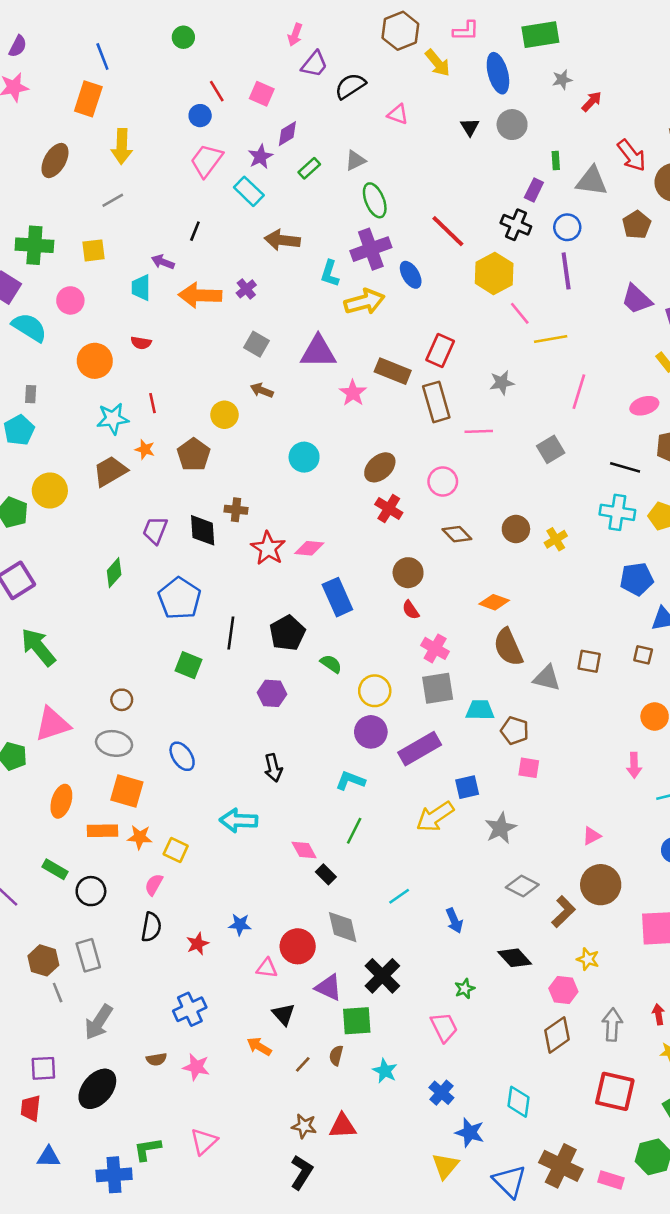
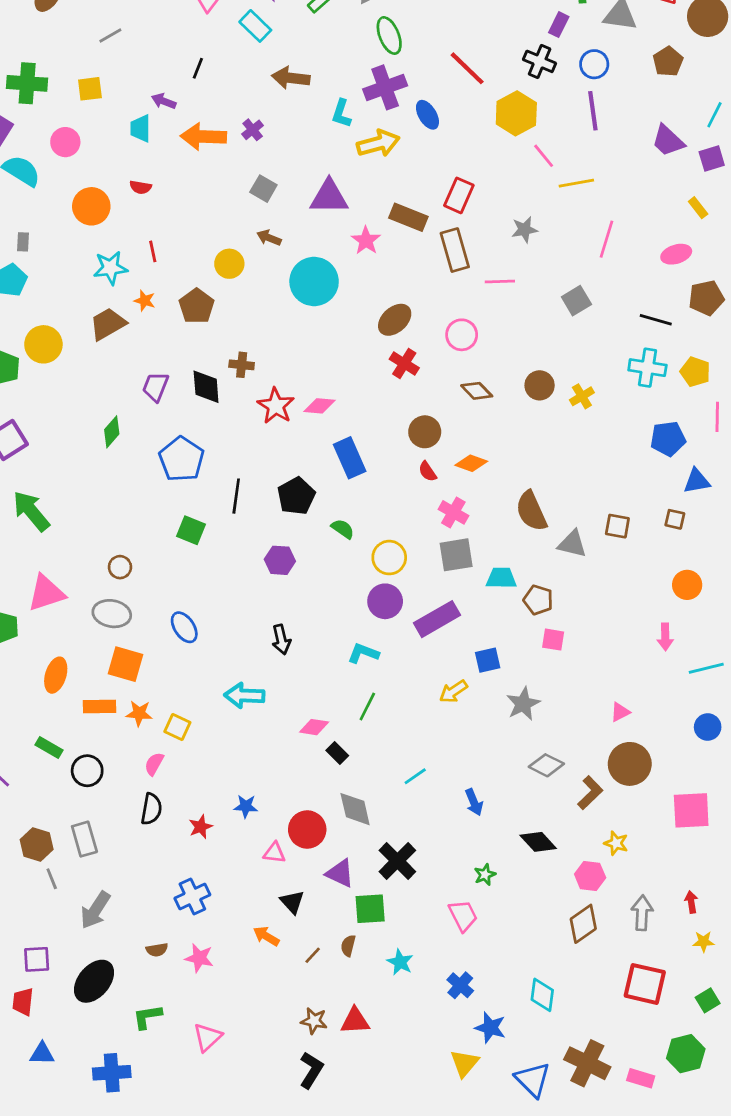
cyan circle: (304, 457) -> (314, 281), moved, size x1.5
orange diamond: (494, 602) -> (471, 463), moved
yellow arrow: (435, 817) -> (453, 691), size x0.7
pink diamond: (304, 850) -> (314, 727), turned -52
green L-shape: (147, 1149) -> (147, 1017), moved

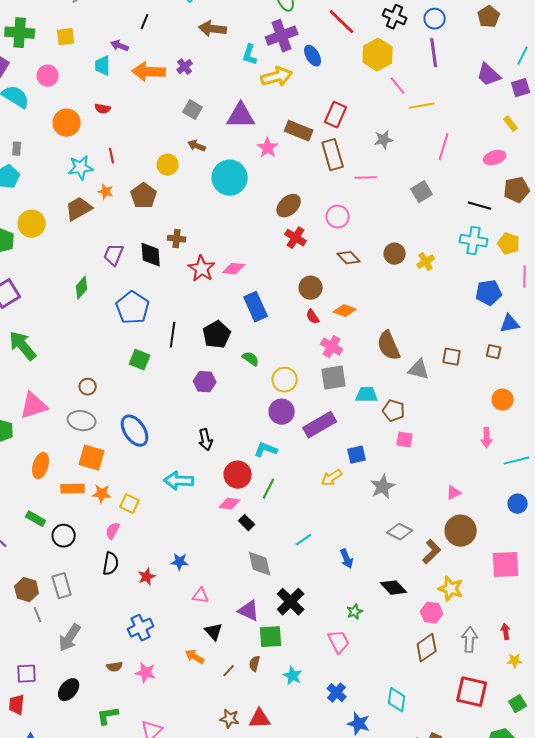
blue ellipse: (184, 627) -> (135, 431), size x1.4
red circle: (307, 830) -> (238, 475), moved
yellow star: (616, 843) -> (451, 589), size x1.4
black ellipse: (94, 981) -> (69, 690), size x0.7

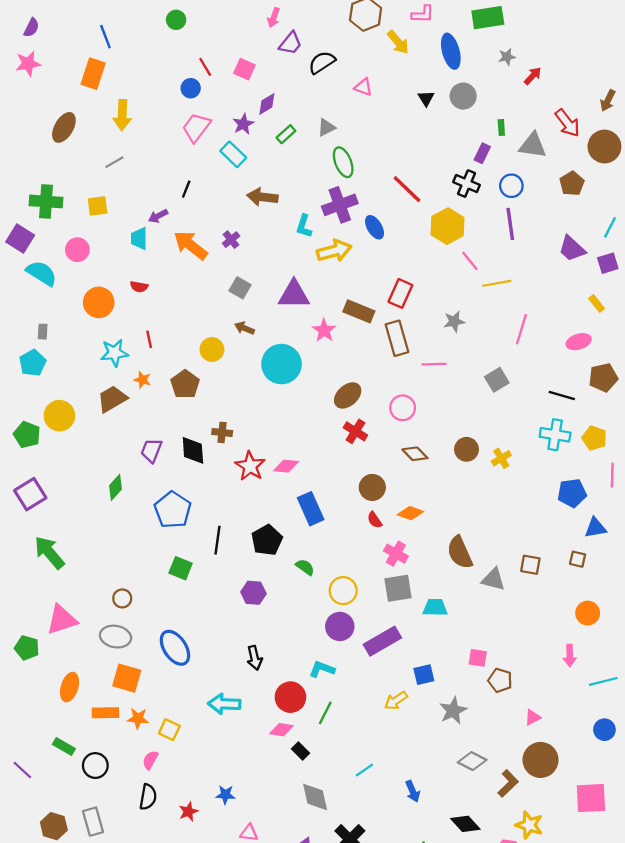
purple arrow: (120, 46) -> (158, 216), turned -48
orange arrow: (149, 72) -> (191, 245), turned 36
brown pentagon: (394, 411) -> (500, 680), moved

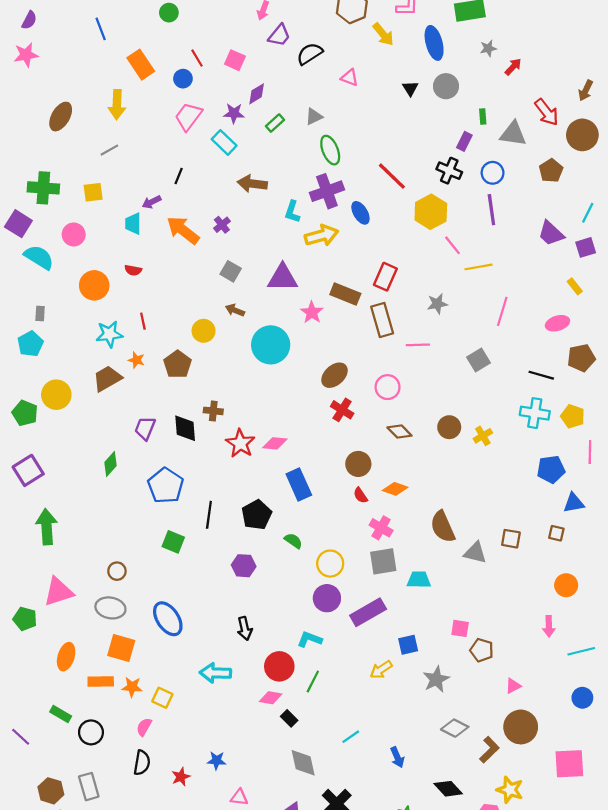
orange rectangle: (93, 74) -> (141, 65), moved, turned -52
purple star: (243, 124) -> (234, 113), turned 30
green arrow: (49, 552) -> (47, 527), turned 36

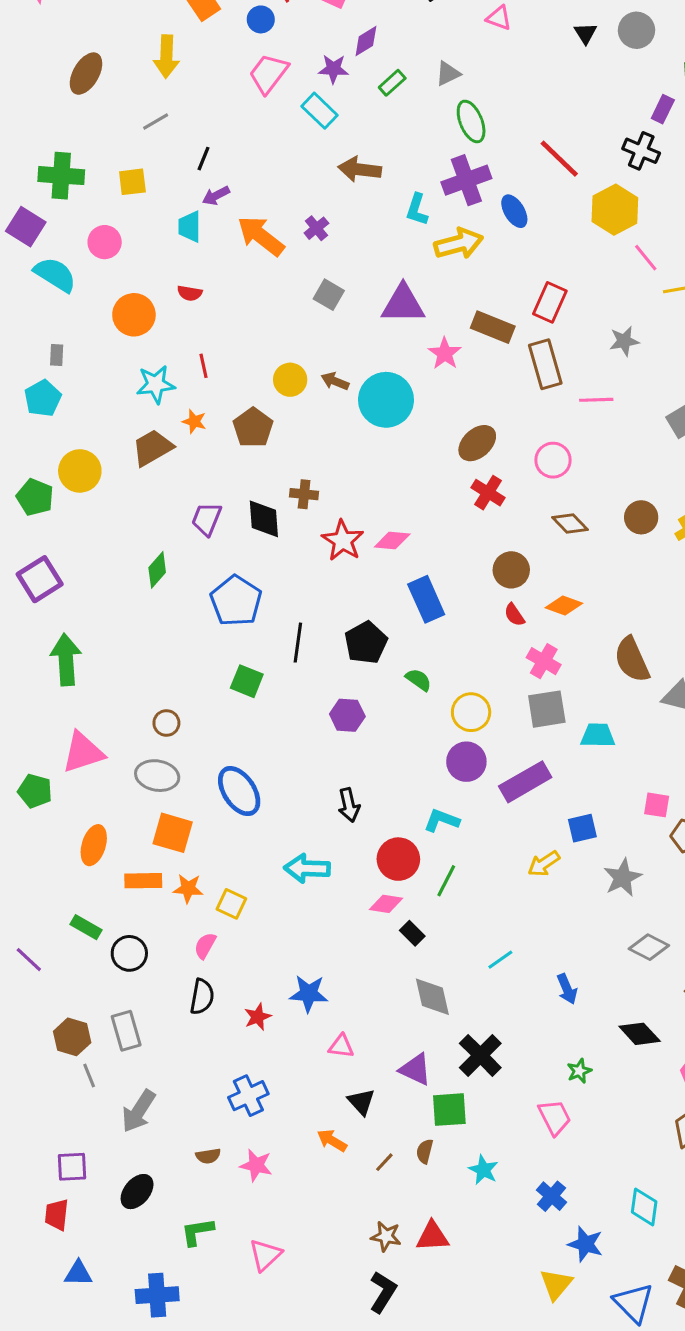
black line: (179, 176) -> (204, 159), moved
brown arrow: (235, 310) -> (335, 381), moved
blue star: (217, 761) -> (309, 994), size x1.4

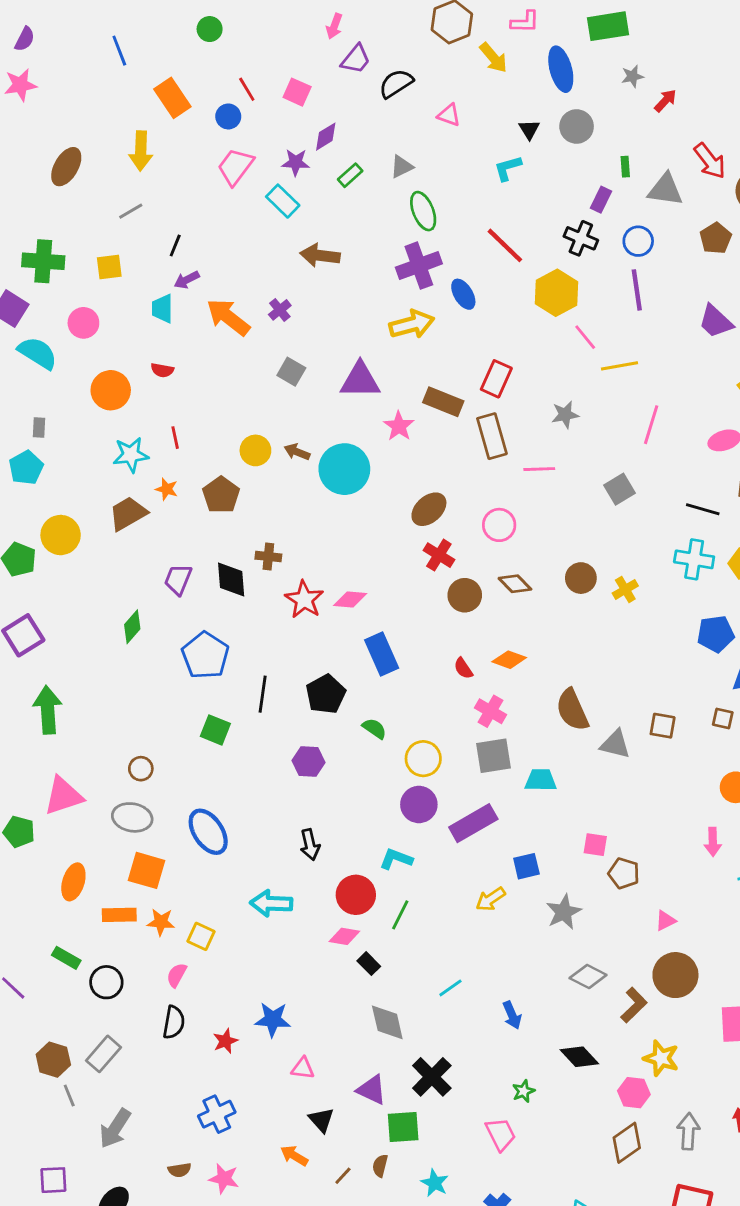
cyan L-shape: (417, 210) -> (508, 168), moved, turned 56
brown circle: (511, 570) -> (465, 595), moved
gray rectangle: (126, 1031) -> (104, 1054), turned 57

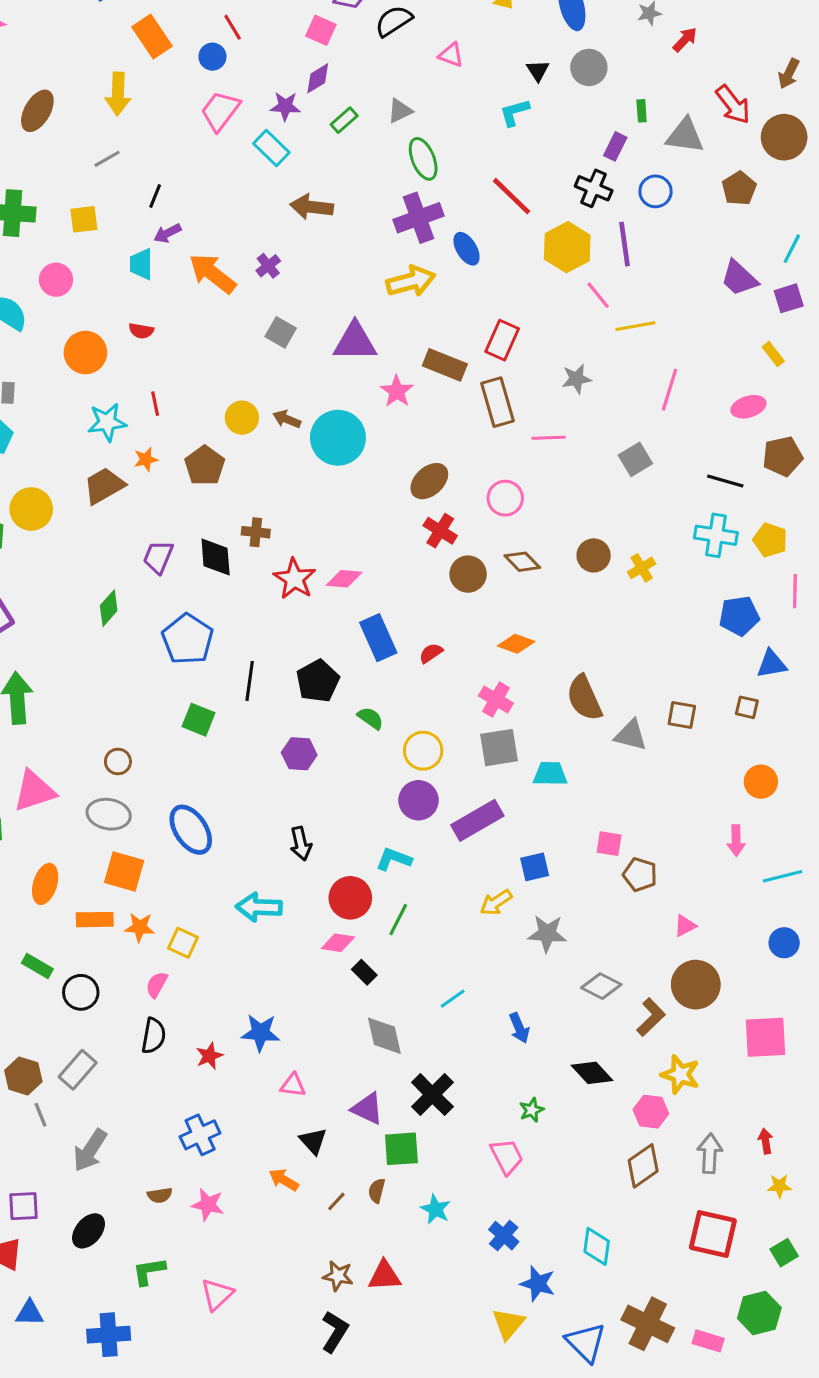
pink square: (297, 92) -> (321, 30), moved
purple line: (637, 290) -> (625, 244), moved
orange star: (167, 489) -> (146, 459), turned -30
red semicircle: (463, 668) -> (431, 653), moved, turned 90
gray star: (564, 912) -> (547, 933), moved, turned 30

